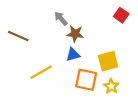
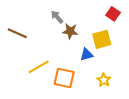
blue triangle: (73, 55) -> (87, 55), moved
yellow square: (108, 61) -> (102, 39), moved
orange square: (86, 80) -> (64, 78), moved

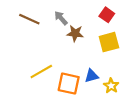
red square: (113, 14) -> (107, 15), moved
brown line: (17, 33) -> (29, 19), moved
blue triangle: (87, 55) -> (92, 76), moved

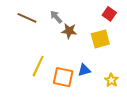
red square: (107, 15) -> (109, 14), moved
yellow line: (41, 72) -> (38, 66), turned -35
yellow star: (111, 86) -> (111, 80), moved

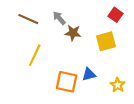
yellow line: (38, 66) -> (35, 55), moved

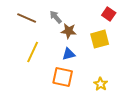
blue triangle: (89, 74) -> (69, 54), moved
yellow star: (118, 85) -> (101, 84), moved

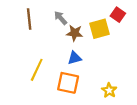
brown line: (27, 18) -> (29, 19), turned 60
yellow square: (100, 39) -> (99, 29), moved
yellow line: (33, 52) -> (37, 70), moved

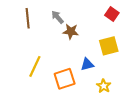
yellow square: (99, 29) -> (109, 46), moved
blue triangle: (75, 58) -> (87, 64), moved
orange square: (68, 83) -> (65, 79), turned -30

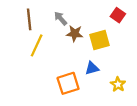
yellow square: (109, 46) -> (100, 40), moved
yellow line: (35, 66) -> (37, 45), moved
yellow star: (104, 86) -> (118, 84), moved

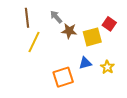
red square: (118, 15) -> (109, 24), moved
yellow star: (118, 84) -> (107, 67), moved

